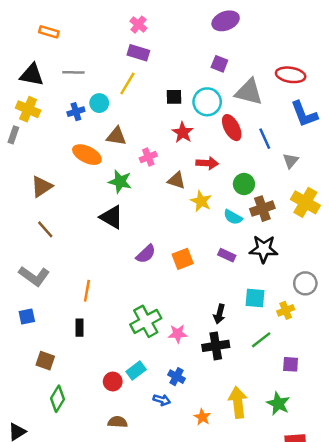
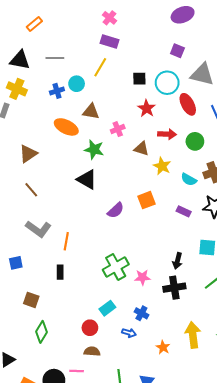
orange rectangle: (49, 32) -> (34, 24), turned -56
green circle: (244, 184) -> (195, 141), moved
orange square: (183, 259) -> (147, 200), moved
gray L-shape: (34, 276) -> (38, 229), moved
red circle: (113, 382) -> (90, 328), moved

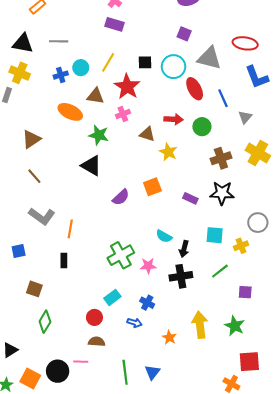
yellow line: (100, 67) -> (108, 62), moved
red star: (147, 108) -> (127, 87), moved, size x1.4
cyan semicircle: (189, 179) -> (164, 236), moved

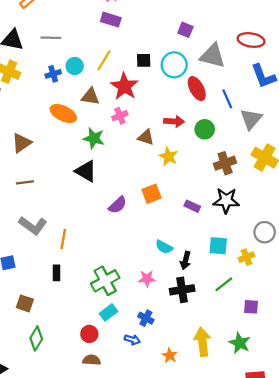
gray triangle: (245, 117) -> (251, 119), size x1.5
brown line: (34, 176) -> (25, 182), turned -56
green cross: (121, 255) -> (105, 281), moved

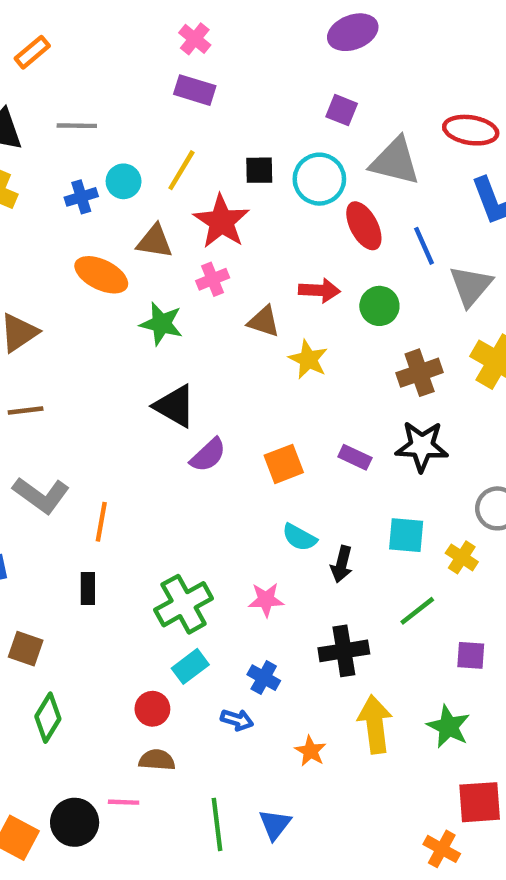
black triangle: (86, 171) -> (175, 406), moved
orange square: (152, 194) -> (284, 464), moved
yellow cross: (246, 257) -> (462, 557), turned -35
black cross: (182, 290) -> (344, 651), moved

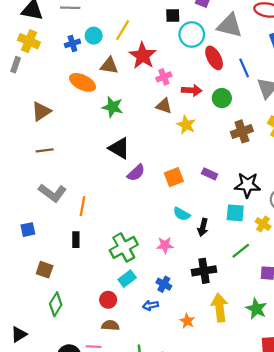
black square: (259, 170) -> (173, 16), moved
pink cross: (213, 279) -> (164, 77), moved
black star: (422, 446) -> (247, 185), moved
blue arrow: (237, 720) -> (150, 305), turned 152

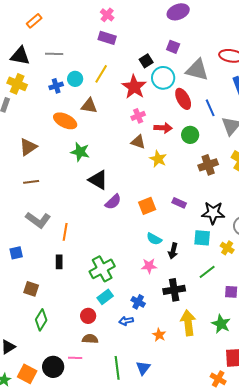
black square: (173, 16) -> (146, 61), turned -32
red star: (143, 56) -> (134, 87), moved
green star: (113, 107) -> (80, 152), moved
pink star: (165, 245) -> (149, 266), moved

